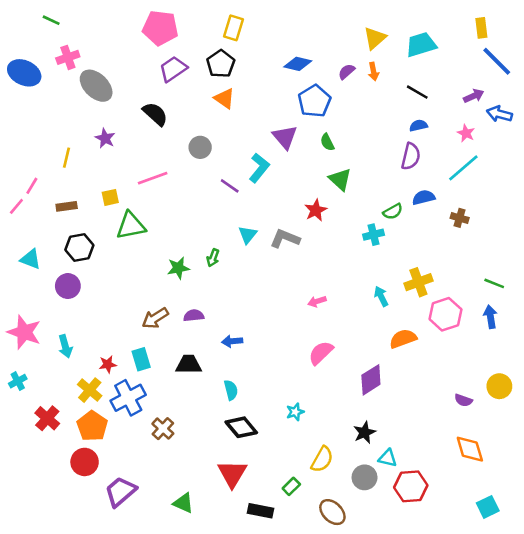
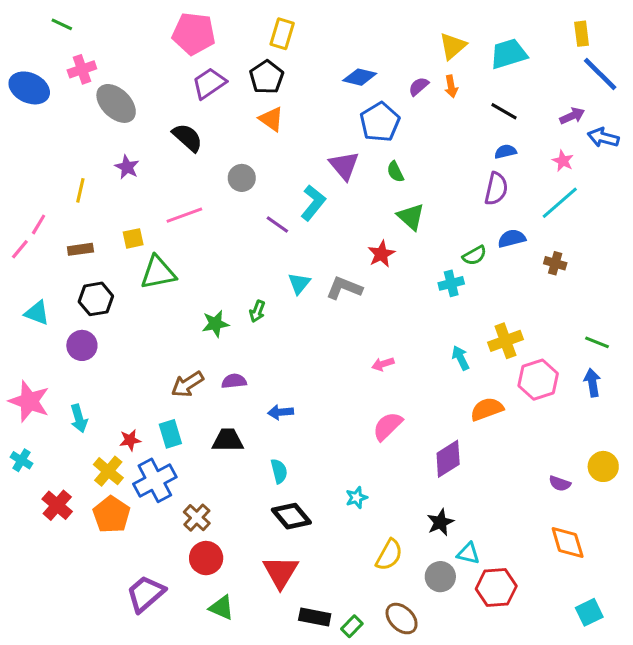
cyan cross: (18, 381) -> (21, 460), turned -30
red circle: (85, 462) -> (206, 558), moved
green rectangle: (291, 486) -> (352, 626), moved

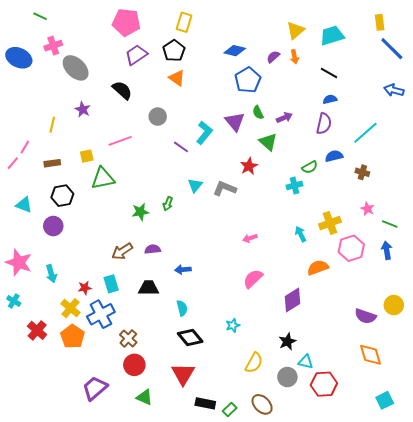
purple arrow: (572, 116) -> (284, 118), moved
pink star: (563, 161) -> (367, 209), moved
purple triangle: (344, 166) -> (235, 122), moved
purple semicircle: (560, 484) -> (365, 316), size x1.5

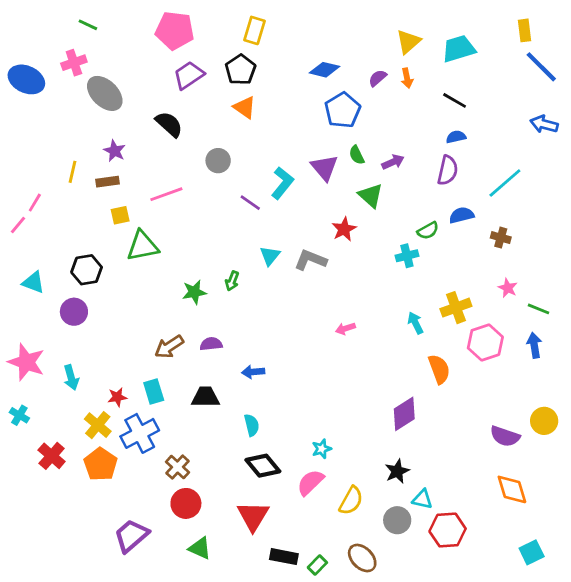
green line: (40, 16) -> (88, 25), moved
brown rectangle: (52, 163) -> (108, 182), moved
orange semicircle: (318, 268) -> (439, 369), turned 90
pink semicircle: (253, 279) -> (310, 482), moved

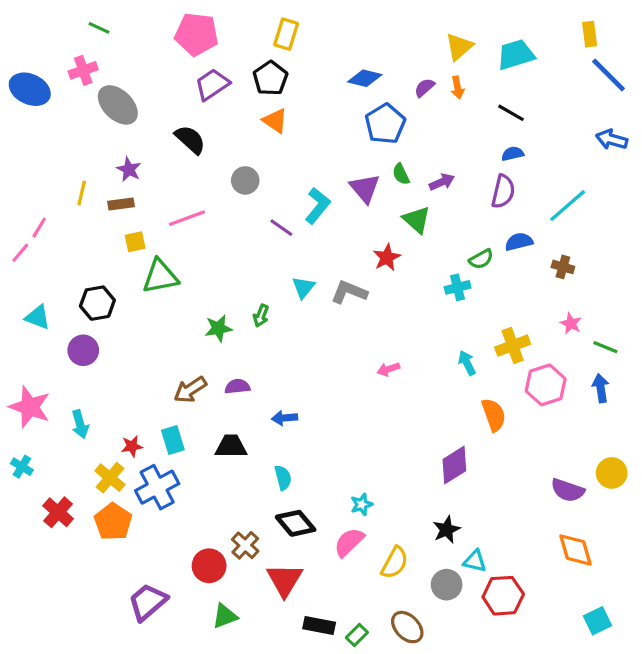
brown cross: (178, 467) -> (245, 545), moved
green triangle: (200, 548) -> (225, 616), turned -45

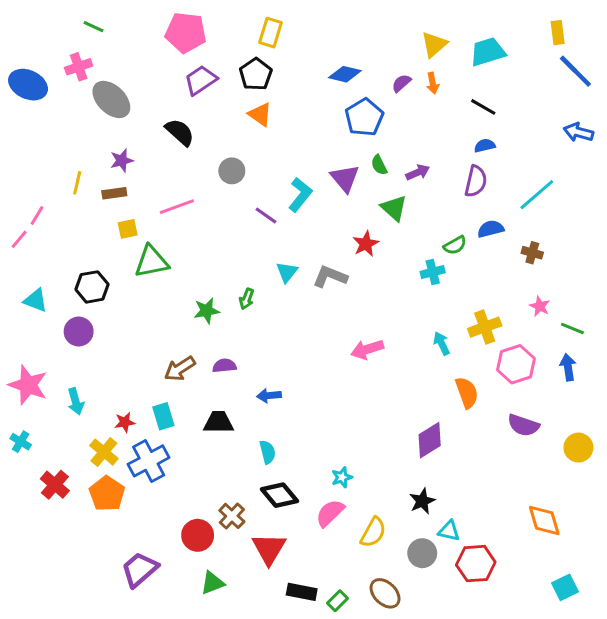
purple star: (129, 169) -> (122, 160), turned 30
pink arrow: (388, 369) -> (367, 349), size x1.5
purple semicircle: (568, 490) -> (523, 425), moved

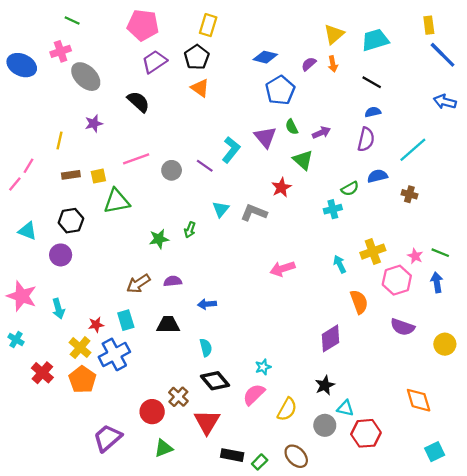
gray circle: (232, 171) -> (172, 170), moved
brown rectangle: (114, 193) -> (71, 175), moved
pink star: (540, 306) -> (415, 256), moved

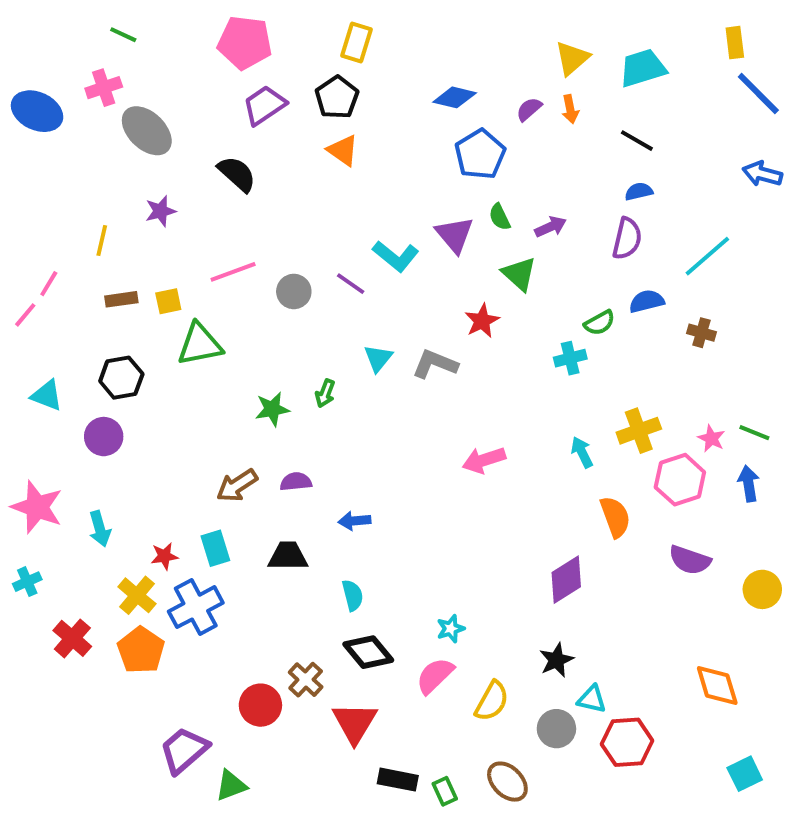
cyan L-shape: (231, 150) -> (396, 256), turned 90
cyan cross: (16, 340) -> (27, 582), turned 35
green triangle: (164, 448) -> (231, 785), moved
green rectangle: (260, 462) -> (445, 791), turned -70

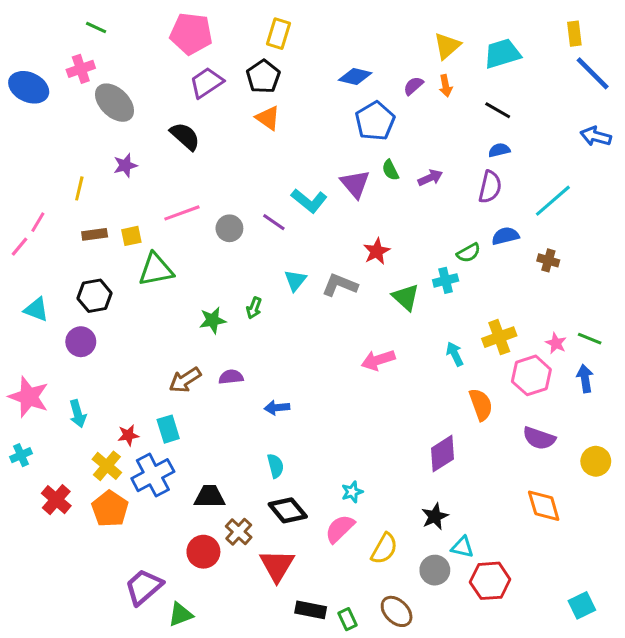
green triangle: (519, 274) -> (406, 297), moved
black trapezoid: (288, 556) -> (210, 497), moved
orange diamond: (717, 685) -> (544, 506), moved

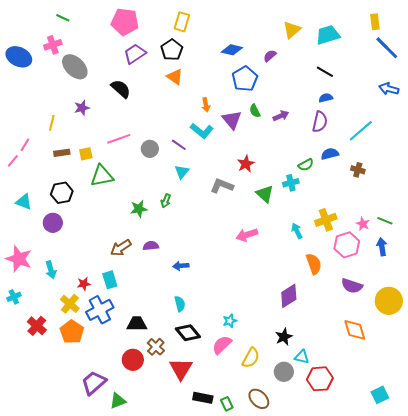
orange arrow: (446, 86) -> (206, 105), moved
cyan triangle: (295, 280) -> (182, 172), moved
yellow circle: (596, 461) -> (389, 301), size x1.4

